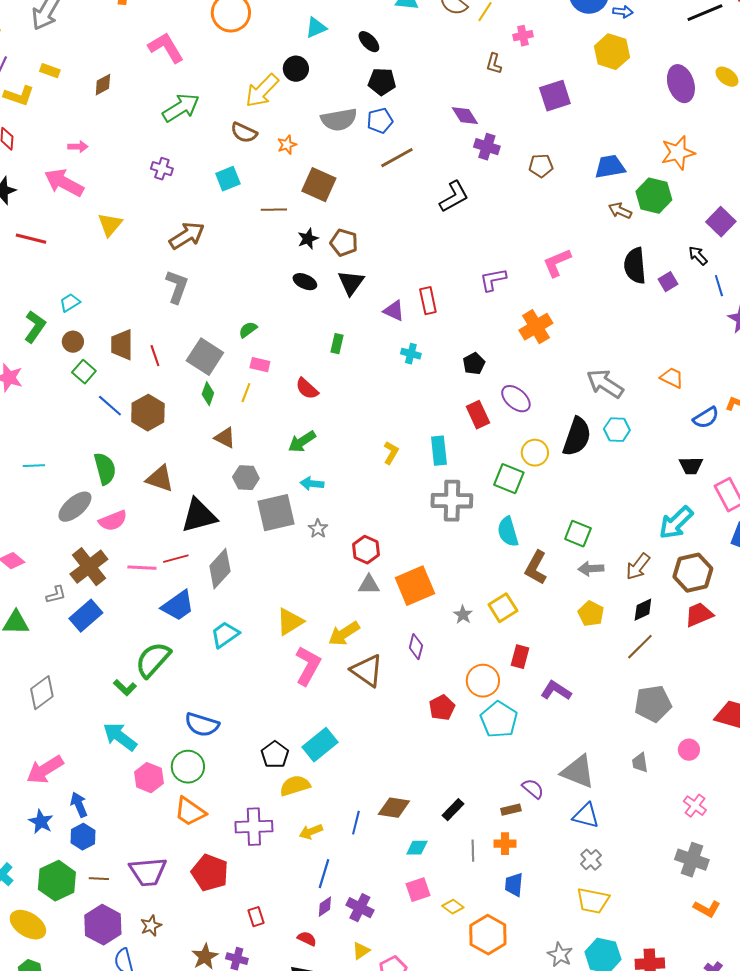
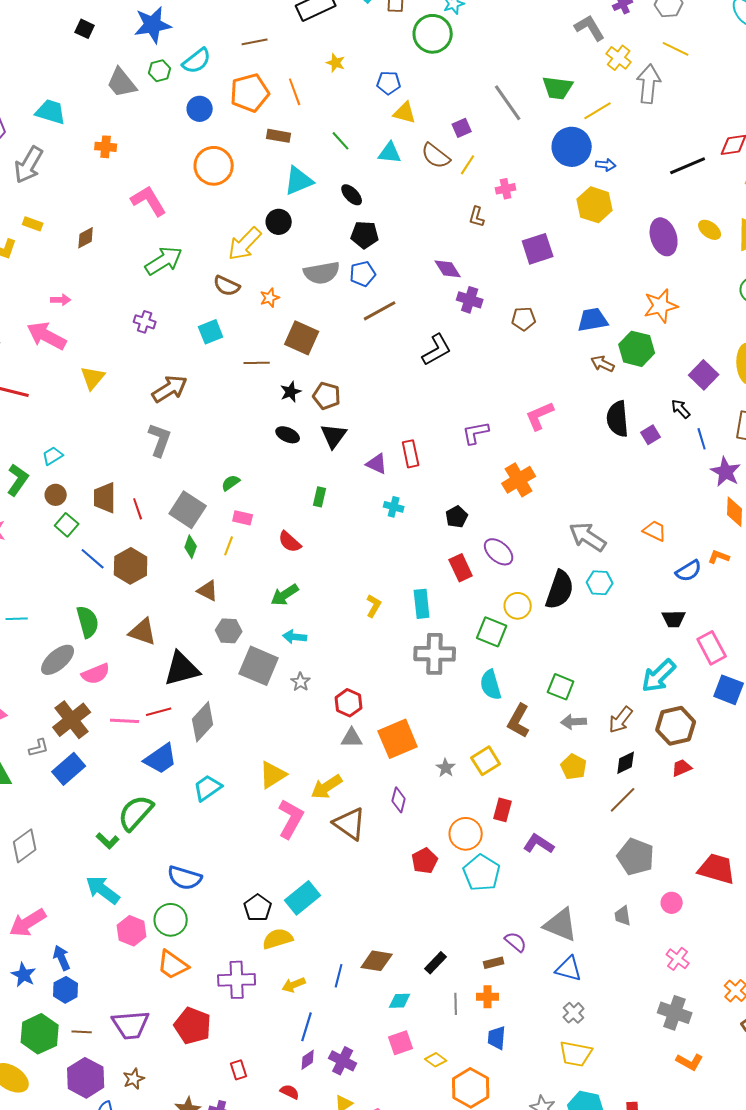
cyan triangle: (316, 28) -> (299, 181), size x1.4
gray square: (276, 513) -> (259, 666), turned 36
red trapezoid: (699, 615) -> (682, 768), size x0.7
gray pentagon: (653, 704) -> (636, 857), turned 30

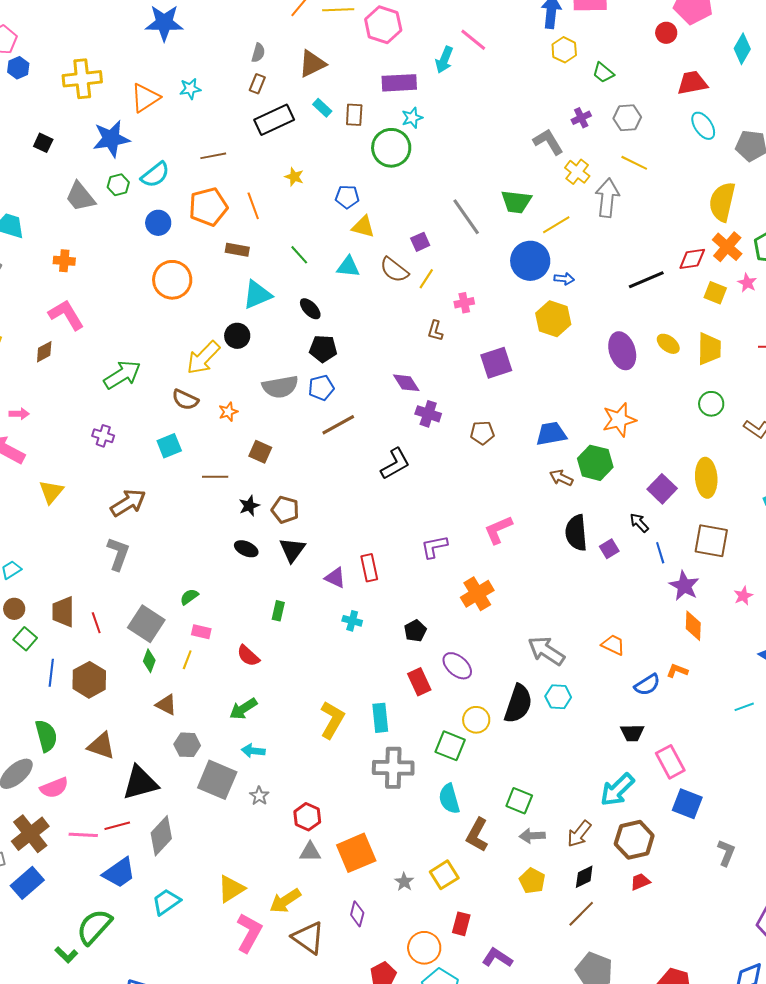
pink L-shape: (149, 201) -> (66, 315), moved
brown square: (302, 338) -> (260, 452), size x0.7
blue line: (93, 559) -> (51, 673), turned 56
yellow L-shape: (374, 606) -> (332, 720), size x1.6

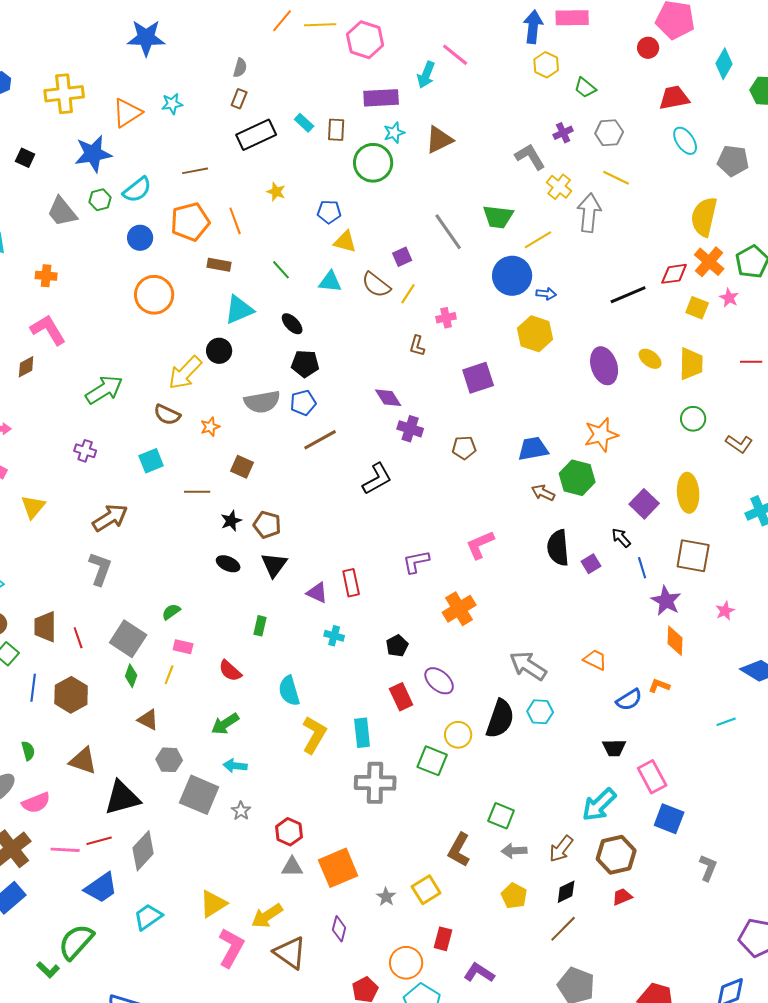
brown triangle: (312, 64) -> (439, 140), moved
green semicircle: (46, 736) -> (28, 751), size x0.6
cyan semicircle: (449, 799) -> (289, 691), moved

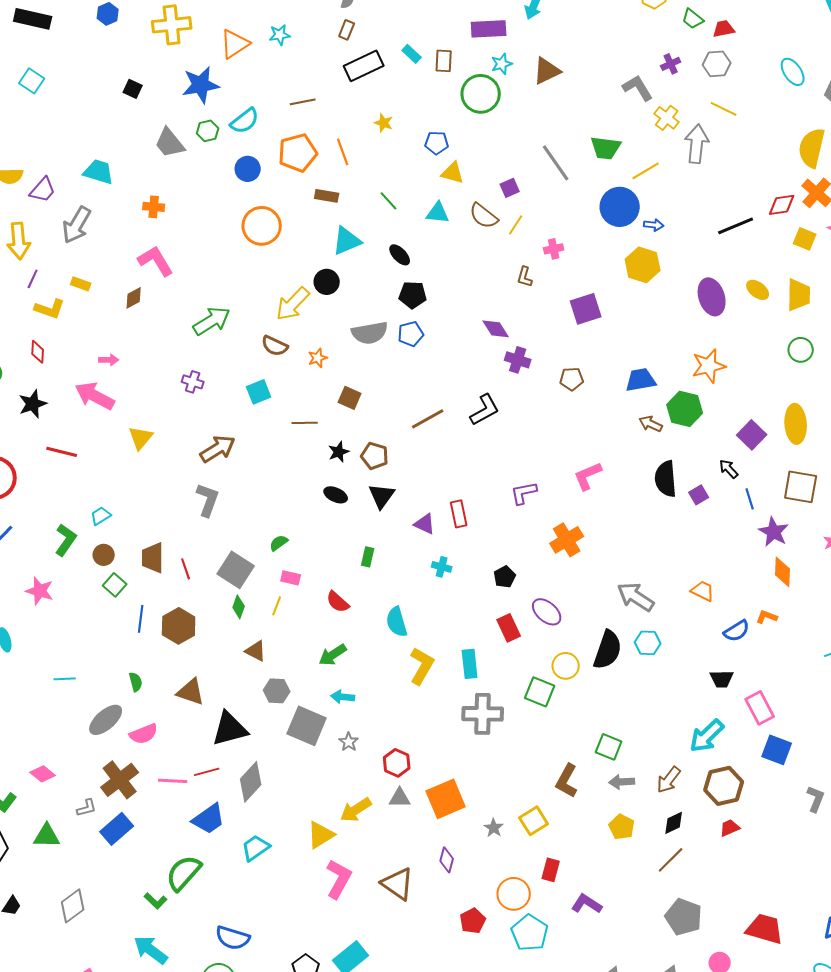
red trapezoid: (674, 98) -> (724, 29), moved, size x0.7
brown line: (320, 440) -> (428, 419), moved
yellow arrow: (267, 916) -> (356, 810), moved

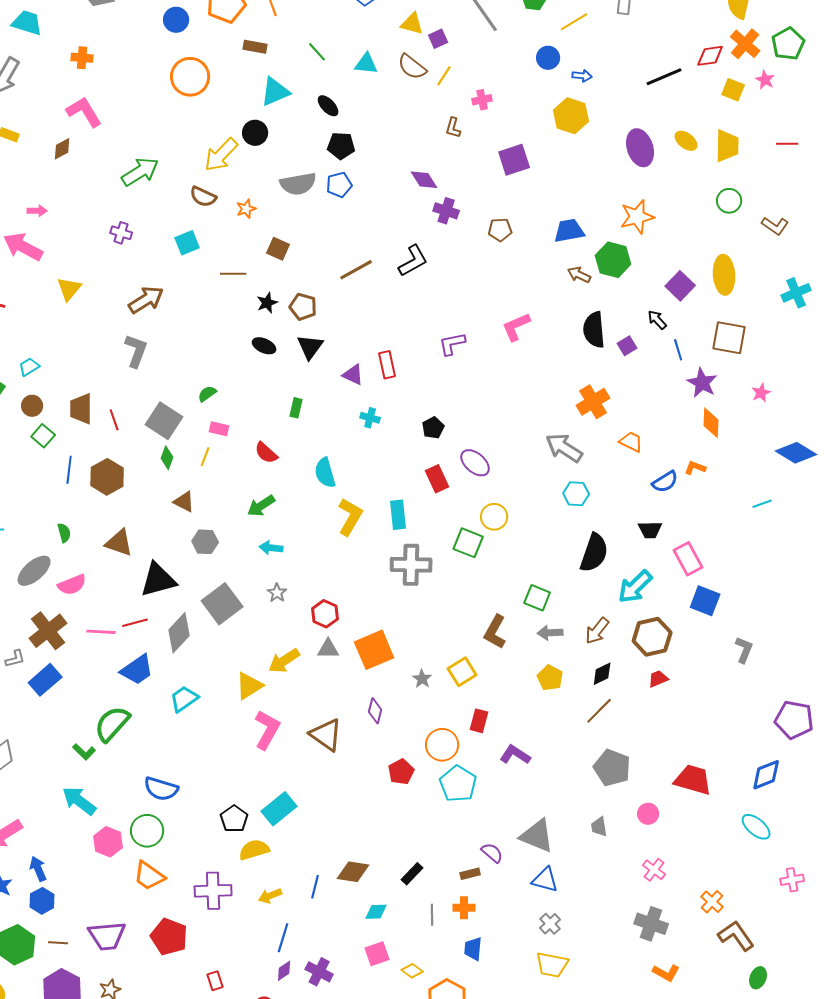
yellow triangle: (453, 173) -> (412, 24), moved
blue circle: (620, 207) -> (548, 58), size x0.6
orange cross: (567, 540) -> (593, 402), moved
black semicircle: (608, 650) -> (594, 553), moved
gray square: (307, 726) -> (222, 604), moved, turned 30

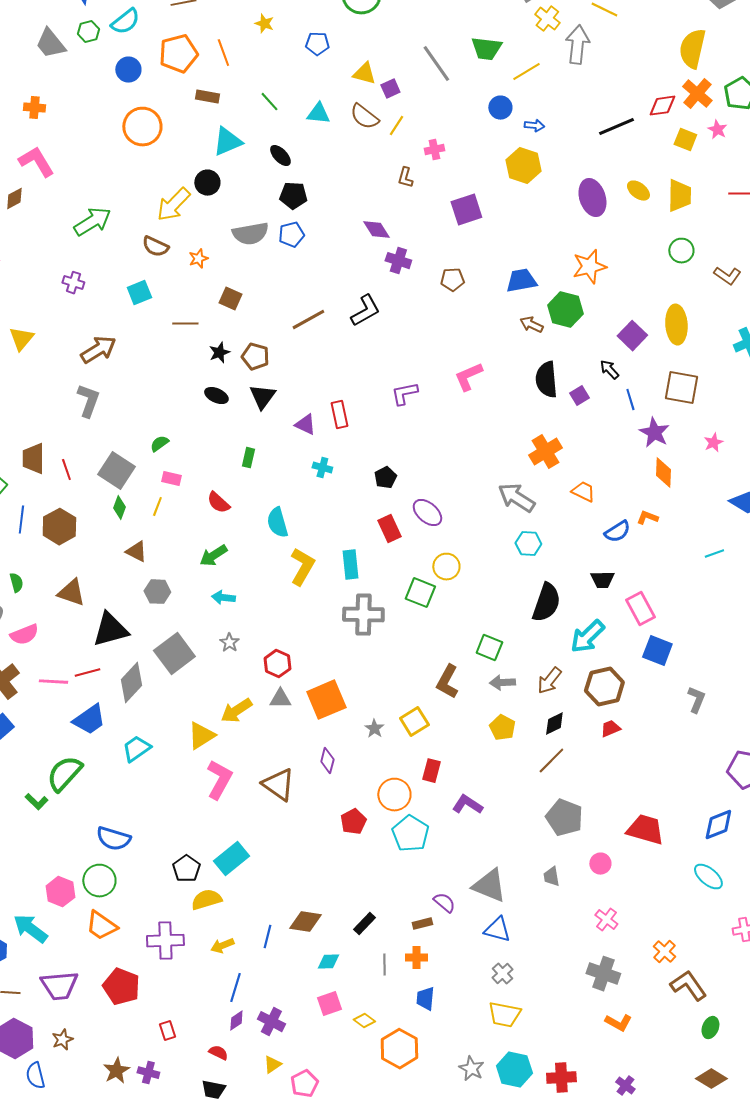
cyan arrow: (79, 801) -> (30, 929), moved

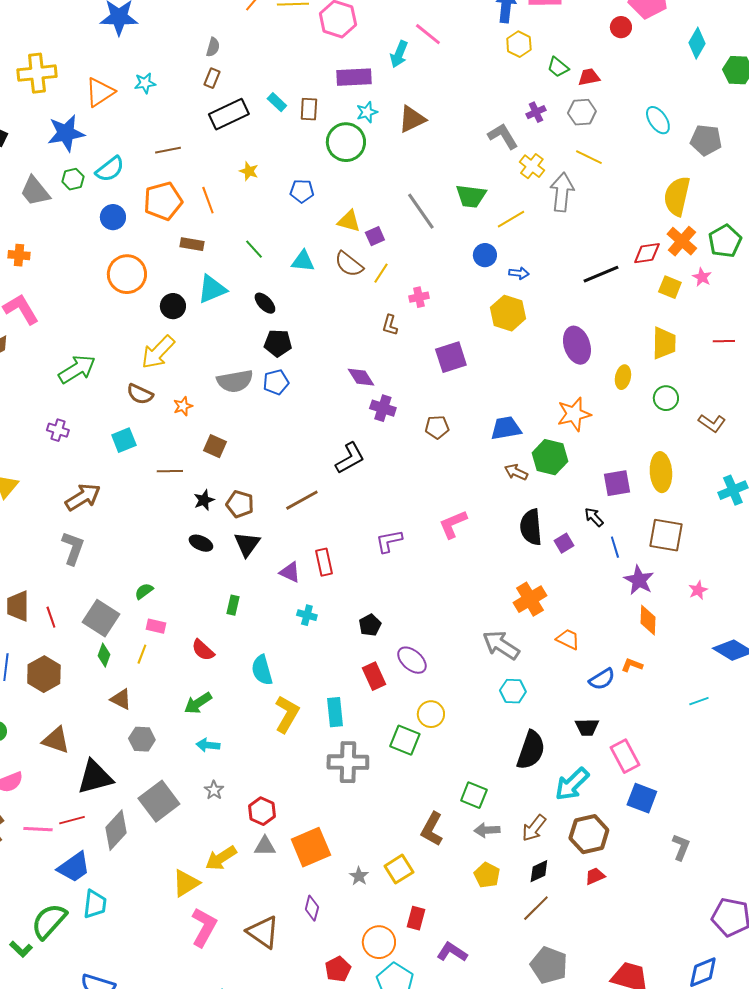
black circle: (207, 183) -> (173, 306), moved
yellow ellipse: (638, 191) -> (623, 377), moved, turned 65
brown line: (308, 320) -> (302, 500), moved
purple square: (632, 336) -> (617, 483), turned 36
cyan trapezoid: (136, 749) -> (95, 904), moved, turned 132

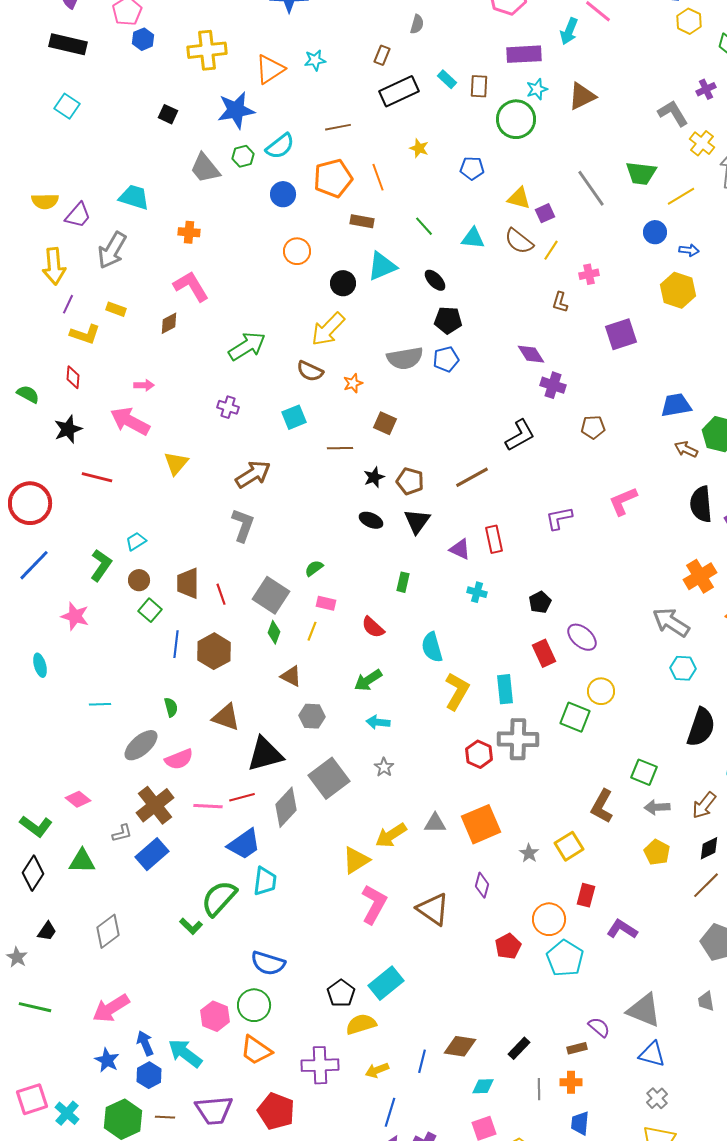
gray semicircle: (213, 47) -> (417, 24), moved
orange circle: (127, 274) -> (297, 251), size x0.7
brown pentagon: (437, 427) -> (593, 427), moved
red hexagon: (262, 811) -> (479, 754), moved

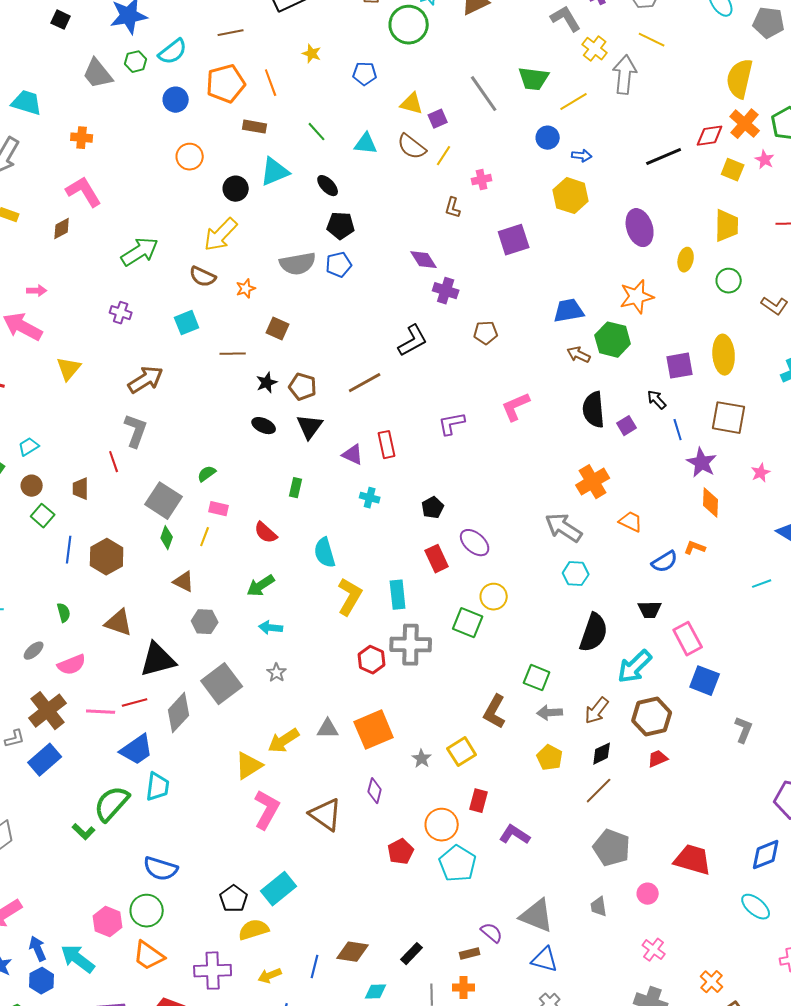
brown trapezoid: (188, 583) -> (81, 489), size x0.7
red line: (221, 594) -> (114, 462), moved
gray ellipse: (141, 745) -> (34, 651), size x0.6

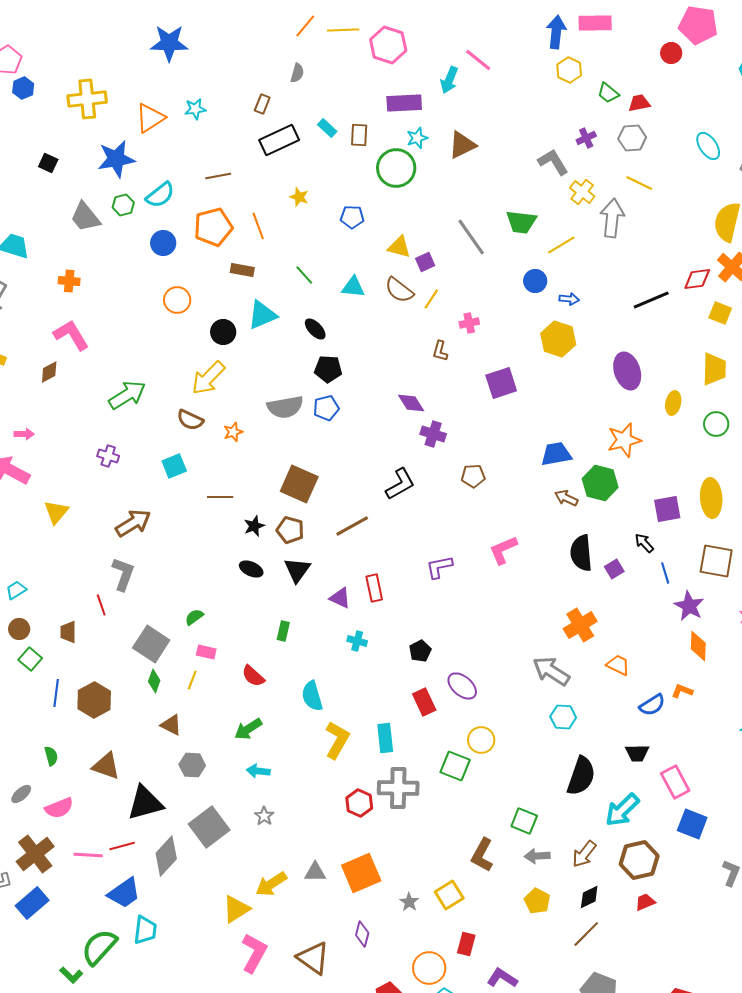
brown square: (278, 329) -> (299, 484), moved, size x1.6

